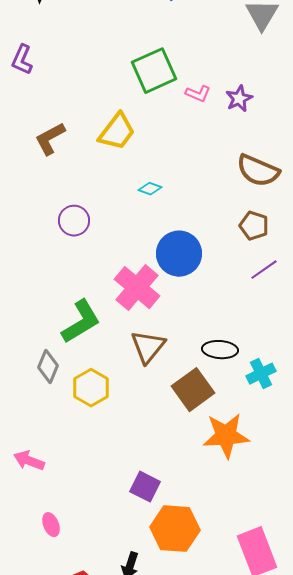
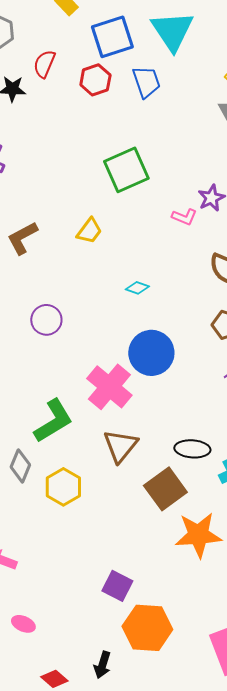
pink L-shape: (198, 94) -> (184, 217), moved
yellow trapezoid: (117, 132) -> (89, 231), size x0.7
cyan diamond: (150, 189) -> (137, 288), moved
pink ellipse: (51, 525) -> (23, 624), turned -45

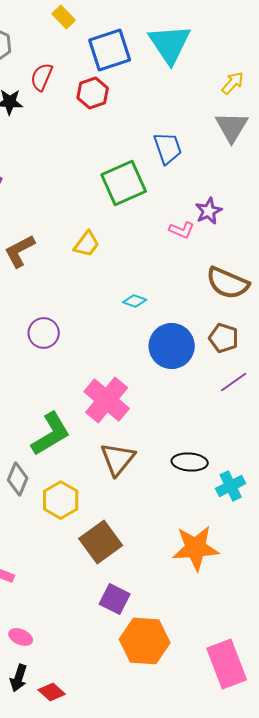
blue trapezoid: (146, 82) -> (168, 148), moved
blue circle: (151, 353) -> (172, 346), moved
brown square: (165, 489) -> (101, 542), moved
black arrow: (102, 665) -> (19, 678), moved

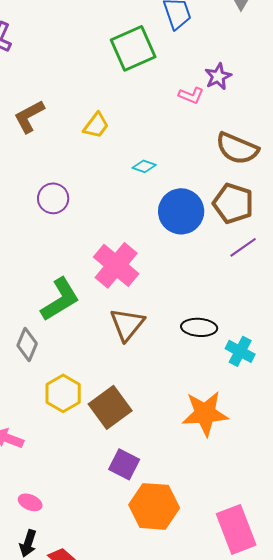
yellow trapezoid: (87, 244) -> (96, 125), moved
brown pentagon: (224, 338) -> (233, 203), size x1.4
cyan cross: (231, 486) -> (240, 351), turned -36
yellow hexagon: (61, 500) -> (63, 393), moved

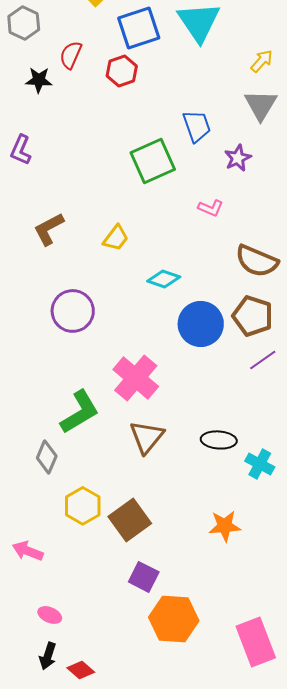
purple star: (218, 76) -> (238, 158), moved
cyan diamond: (144, 166) -> (164, 279), size x1.4
purple circle: (53, 198) -> (73, 311), size x1.4
orange star: (205, 413) -> (225, 526), size x0.7

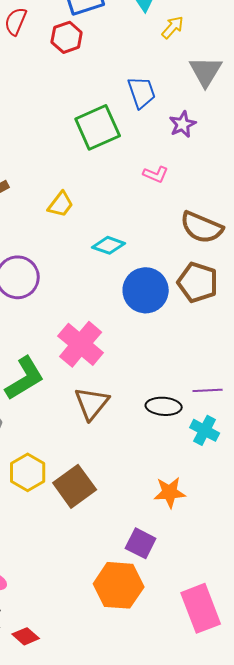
yellow arrow: (262, 61) -> (173, 27), moved
purple line: (263, 360) -> (208, 390), moved, turned 32
purple square: (144, 577) -> (141, 543), moved

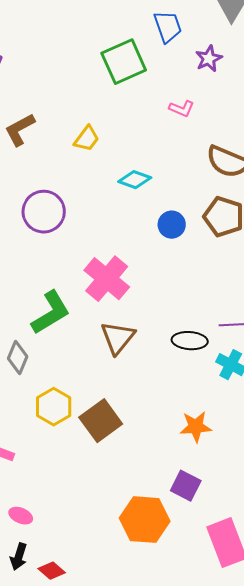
blue circle: (146, 290) -> (172, 225), size x0.6
purple square: (141, 543) -> (186, 486), moved

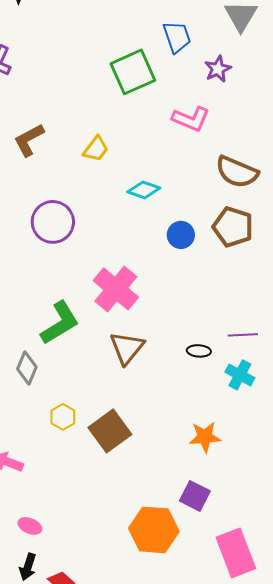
pink L-shape: (182, 109) -> (191, 119), size x1.5
black ellipse: (190, 341) -> (199, 351), size x0.7
yellow hexagon: (54, 407) -> (63, 417), size x0.7

